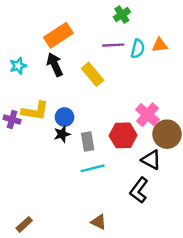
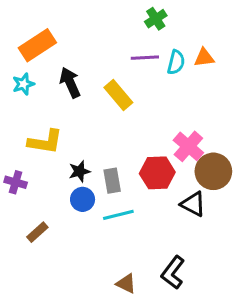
orange rectangle: (58, 35) -> (37, 45), moved
blue circle: (65, 117) -> (83, 199), moved
purple cross: (12, 120) -> (16, 182), moved
black L-shape: (139, 190) -> (173, 273), moved
brown rectangle: (24, 224) -> (37, 232), moved

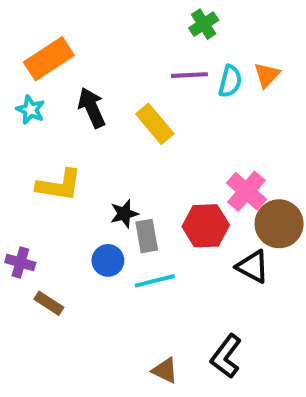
orange triangle: (204, 58) -> (267, 75), turned -40
cyan star: (23, 84) -> (31, 110), turned -30
black star: (79, 171) -> (124, 214), moved
purple cross: (16, 182) -> (20, 262), moved
brown rectangle: (37, 232) -> (49, 303), turned 75

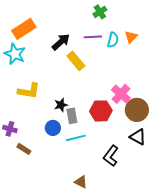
black arrow: (92, 108) -> (61, 42), moved, turned 72
cyan star: (31, 110) -> (15, 54), size x1.5
black triangle: (253, 267) -> (138, 137), moved
black L-shape: (226, 356) -> (111, 156), moved

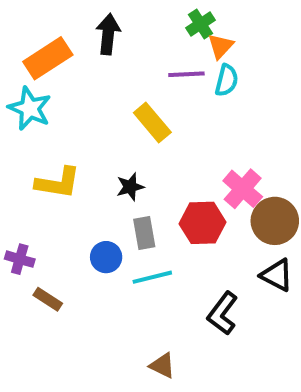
orange triangle: (131, 37) -> (221, 46), moved
black arrow: (61, 42) -> (108, 34), moved, turned -42
black star: (61, 105) -> (130, 187), moved

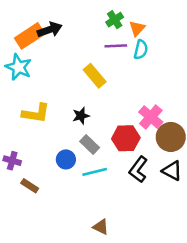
green cross: (200, 24) -> (115, 20), moved
black arrow: (108, 34) -> (50, 30), moved, turned 65
gray rectangle: (144, 233) -> (90, 144), turned -36
black L-shape: (223, 313) -> (138, 169), moved

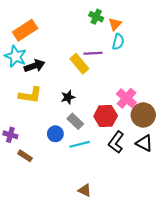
green cross: (115, 20) -> (96, 17), turned -32
black arrow: (50, 30) -> (34, 66), moved
purple line: (116, 46) -> (93, 53), moved

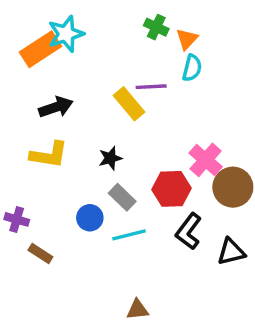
cyan star: (16, 56) -> (66, 34), moved, turned 30
black triangle: (144, 143) -> (231, 252), moved, turned -42
brown triangle: (85, 190) -> (138, 310), turned -32

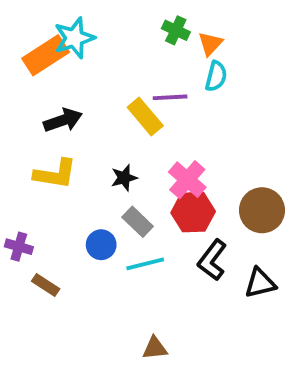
pink cross: (206, 160) -> (187, 180), moved

